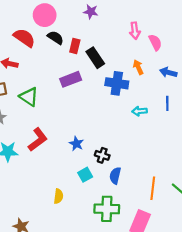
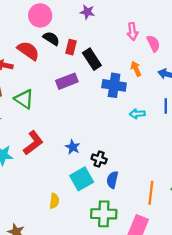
red semicircle: (24, 38) -> (28, 51), moved
cyan square: (85, 175) -> (82, 179), size x1.5

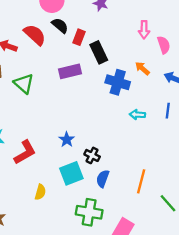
orange arrow: (136, 69) -> (142, 68), turned -32
red L-shape: (33, 143) -> (25, 152), moved
orange line: (151, 193) -> (141, 181), moved

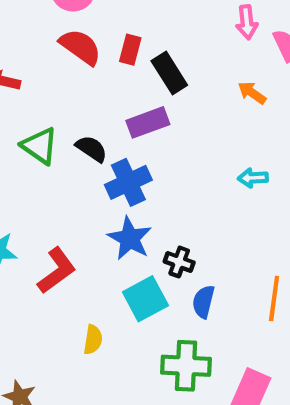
black semicircle: (60, 25) -> (91, 149), moved
red semicircle: (35, 35) -> (80, 47), moved
purple rectangle: (70, 71) -> (148, 122), moved
blue cross: (118, 82) -> (128, 182), moved, turned -35
blue star: (67, 140) -> (130, 238), size x1.5

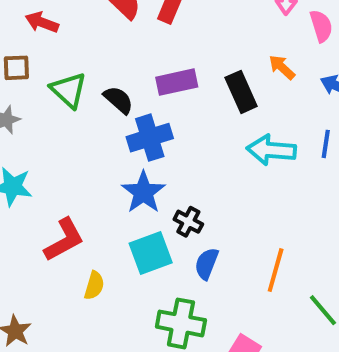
black rectangle: (169, 73) -> (241, 92), moved
cyan arrow: (253, 178) -> (271, 150), size x1.6
red L-shape: (57, 271) -> (64, 240), moved

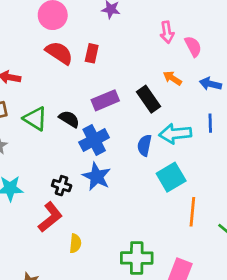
black cross: (188, 222) -> (62, 186), moved
cyan square: (151, 253) -> (171, 177), moved
blue semicircle: (207, 264) -> (144, 145), moved

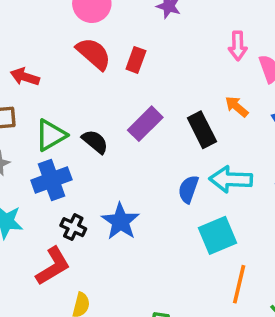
purple rectangle: (105, 100) -> (145, 124), turned -30
green triangle: (35, 119) -> (51, 135), turned 50
blue cross: (94, 140) -> (51, 180), moved

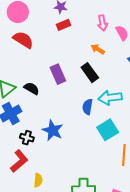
red rectangle: (136, 60) -> (63, 25), moved, turned 56
orange arrow: (237, 107) -> (98, 49), moved
purple rectangle: (145, 124) -> (58, 74), turned -60

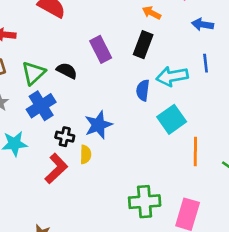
black rectangle: (90, 73) -> (143, 45), turned 60
blue star: (53, 130) -> (98, 125), turned 30
yellow semicircle: (38, 180) -> (86, 154), moved

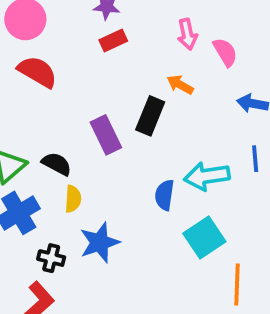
black rectangle: (143, 45) -> (150, 116), moved
yellow semicircle: (86, 154) -> (73, 199), moved

